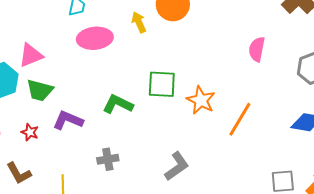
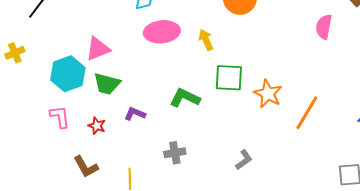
yellow arrow: (139, 22) -> (206, 40), moved
pink semicircle: (257, 49) -> (324, 27), moved
purple L-shape: (68, 120) -> (135, 114), size x0.7
gray L-shape: (177, 166) -> (244, 160), size x0.7

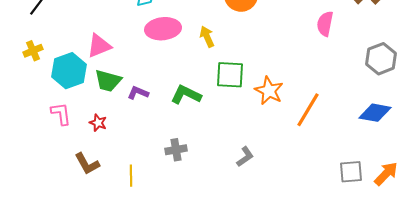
yellow cross: (15, 53) -> (33, 51), moved
purple L-shape: (135, 114) -> (138, 93), moved

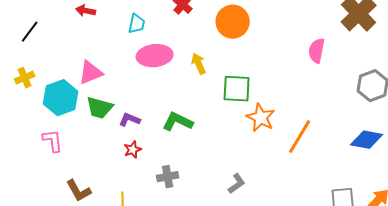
green square: (230, 75) -> (237, 89), moved
red star: (98, 123) -> (133, 150), moved, turned 30

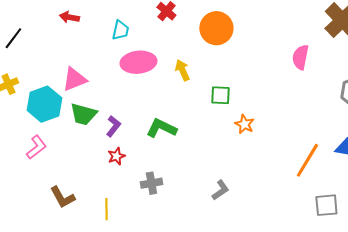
green square: (237, 89) -> (220, 95), size x0.7
orange star: (261, 118) -> (244, 124), size x0.7
purple L-shape: (130, 120) -> (113, 126), turned 105
orange line: (300, 137) -> (307, 160), moved
pink L-shape: (53, 141) -> (36, 147), turned 60

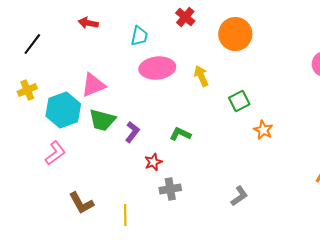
green square: (220, 95) -> (239, 101), turned -30
green L-shape: (161, 128) -> (180, 134), size x0.7
red star: (116, 156) -> (153, 162), moved

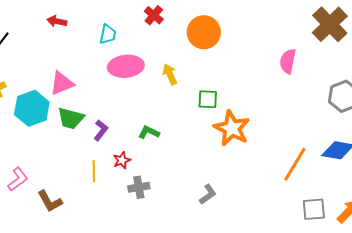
green square: (239, 101) -> (208, 99), turned 30
orange star: (263, 130) -> (232, 128), size x1.8
pink L-shape: (55, 153) -> (18, 179), moved
yellow line: (125, 215) -> (94, 171), moved

